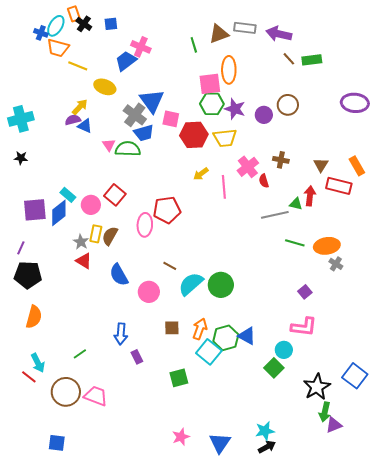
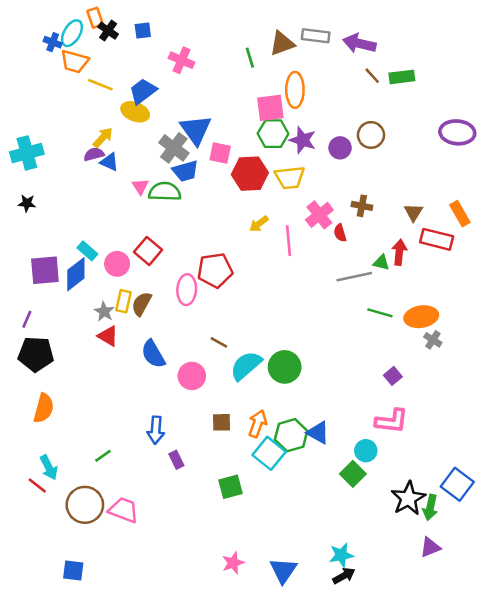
blue trapezoid: (126, 61) -> (143, 91), moved
green arrow: (325, 412) -> (430, 507), moved

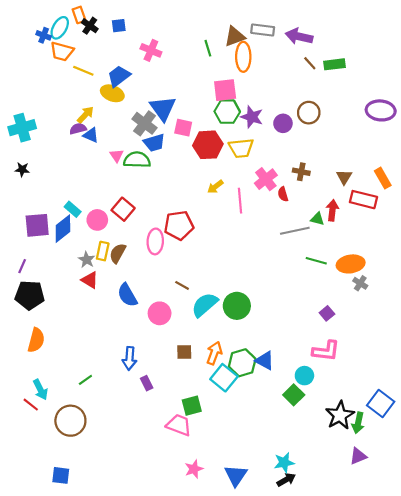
orange ellipse: (295, 90) -> (243, 57), moved
pink trapezoid: (124, 510) -> (179, 425), moved

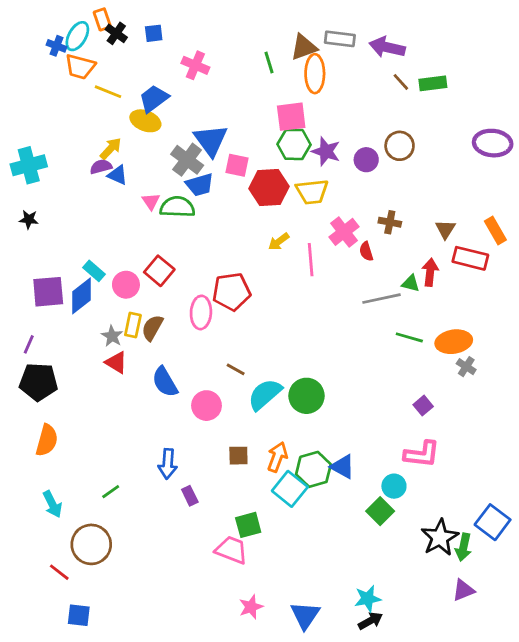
red line: (31, 405) -> (59, 572), moved

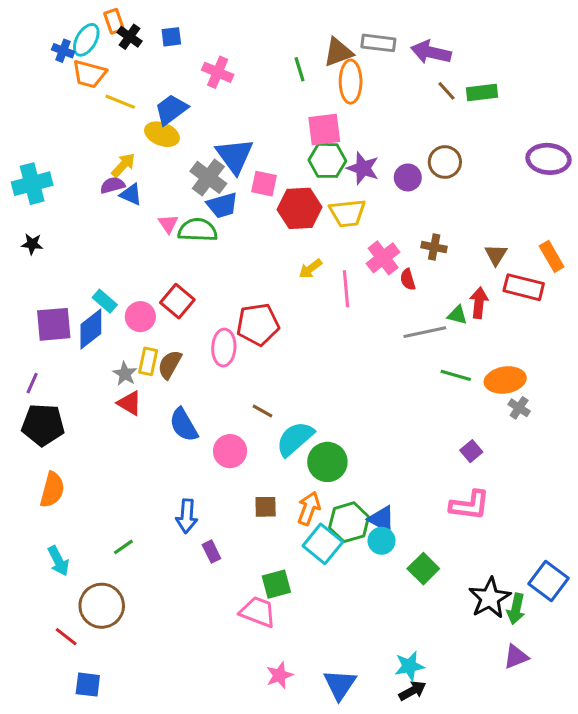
green circle: (306, 396) -> (327, 462), moved
cyan circle: (394, 486) -> (382, 541), moved

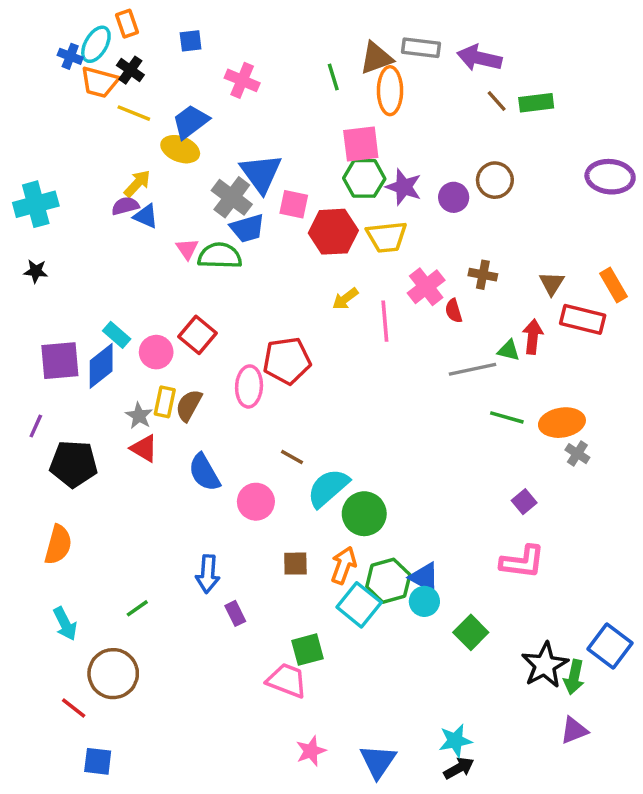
black cross: (130, 37) -> (130, 70), moved
black pentagon: (43, 425) -> (74, 464), moved

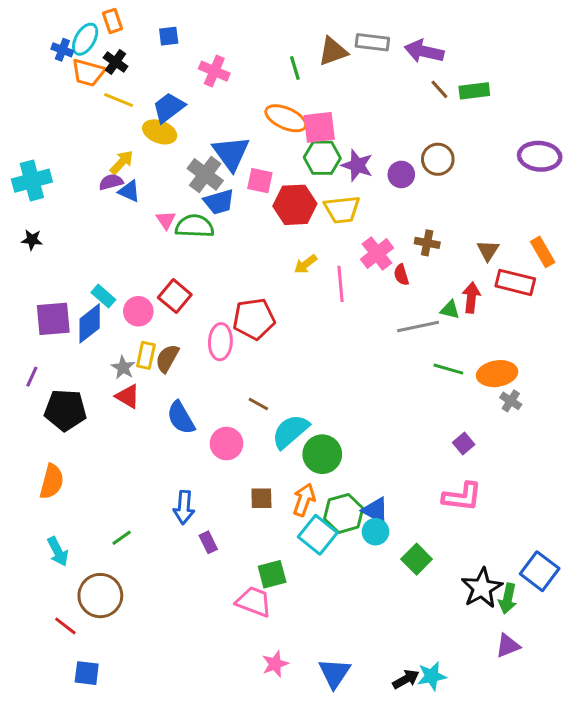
orange ellipse: (390, 91) -> (286, 118), moved, turned -66
cyan star: (455, 741) -> (432, 676), moved

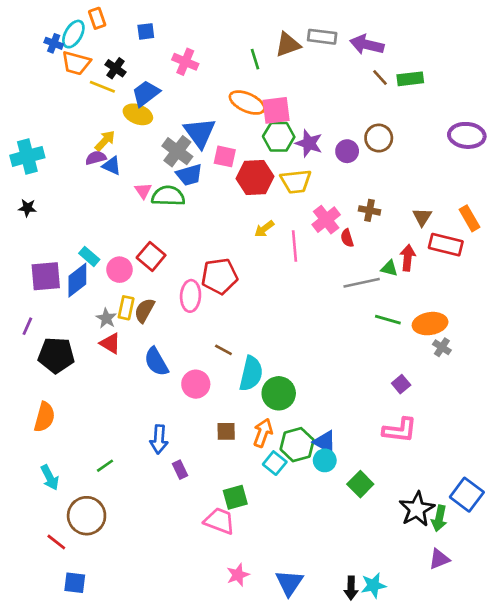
black cross: (116, 62) -> (116, 68), moved
cyan semicircle: (290, 431) -> (251, 374), turned 144
cyan square: (318, 535) -> (275, 463), size x0.7
black arrow: (406, 679) -> (351, 588), turned 120

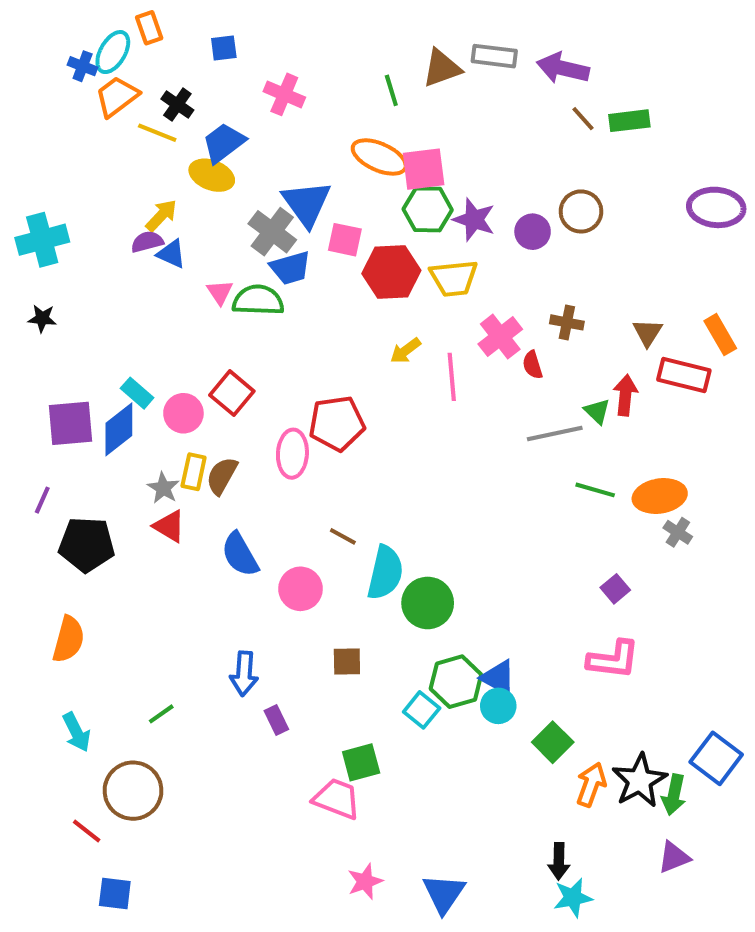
orange trapezoid: (76, 63) -> (117, 96), turned 128
green triangle: (389, 268) -> (597, 411), turned 30
orange arrow: (263, 433) -> (591, 785), moved
black arrow: (351, 588) -> (559, 861), moved

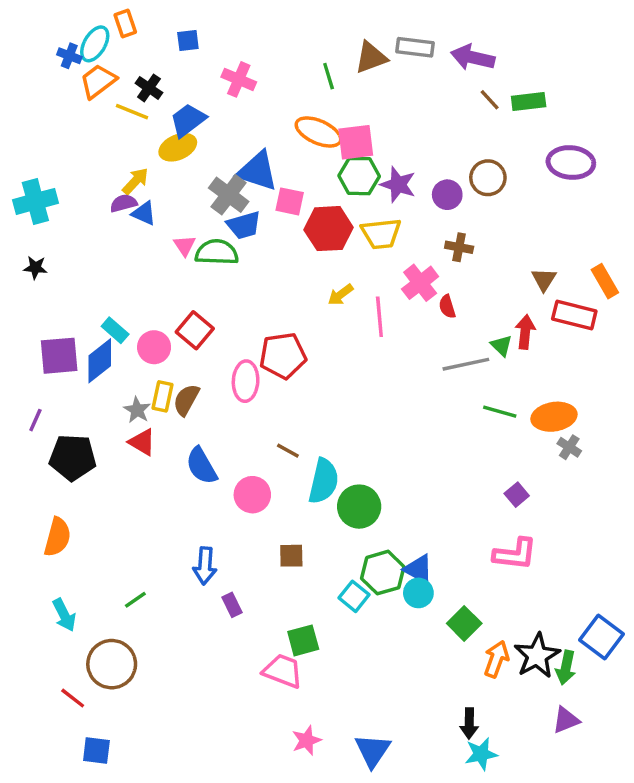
yellow ellipse: (212, 175) -> (178, 147), turned -45
blue triangle: (307, 203) -> (257, 171), turned -36
purple ellipse: (716, 207) -> (571, 162), moved
brown cross: (567, 322) -> (459, 247), moved

